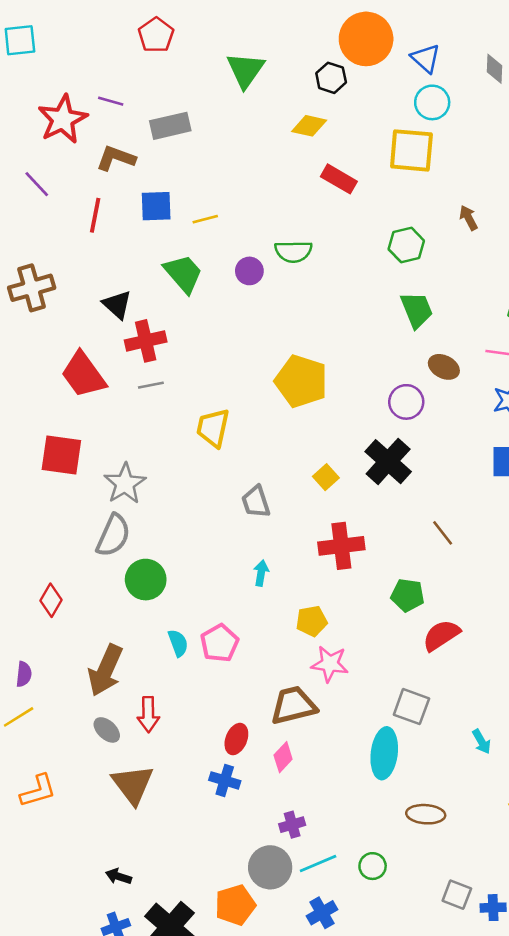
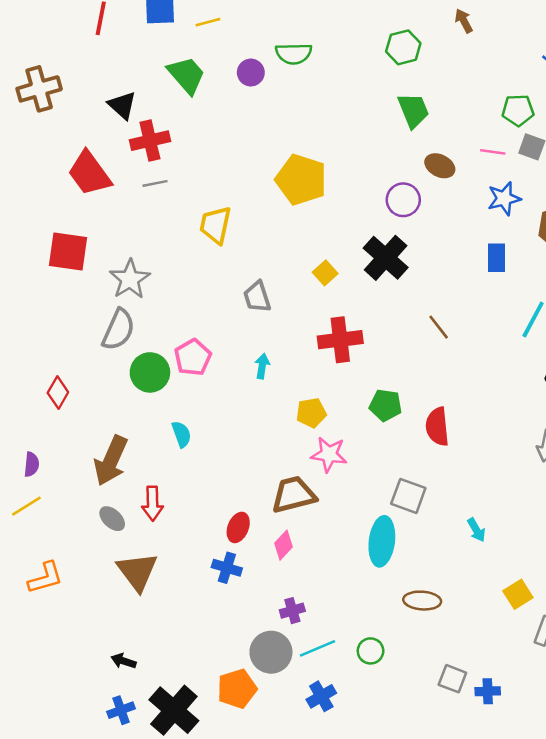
green pentagon: (408, 595) -> (386, 405), moved
red semicircle: (441, 635) -> (437, 427), turned -63
pink pentagon: (220, 643) -> (193, 357), moved

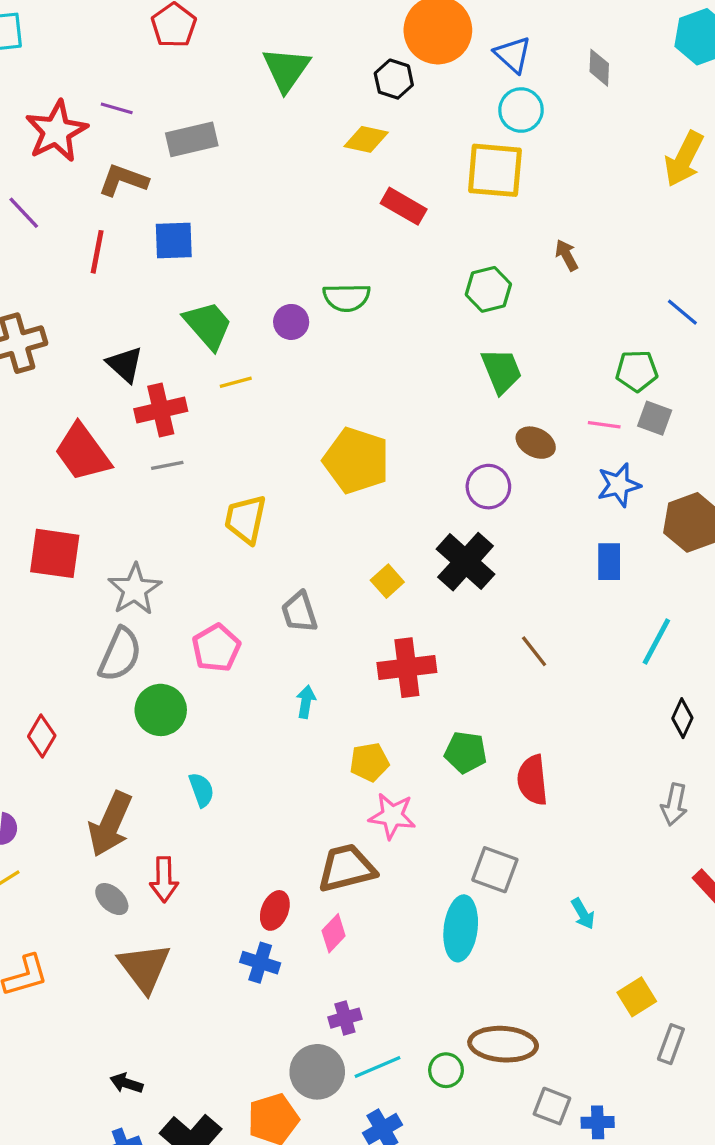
yellow line: (208, 22) -> (236, 382), moved
pink pentagon: (193, 357) -> (216, 648), moved
brown ellipse: (422, 601) -> (503, 1044), moved, size x1.4

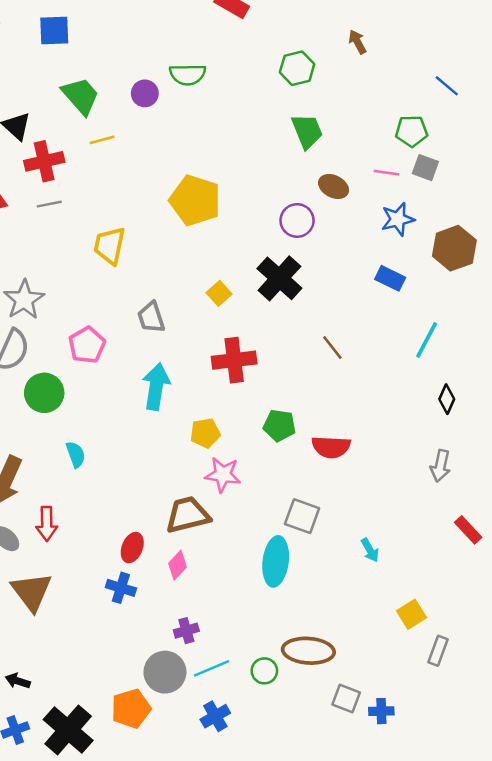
blue rectangle: (609, 562) -> (390, 278), turned -64
cyan arrow: (306, 702) -> (156, 387), size x1.8
red semicircle: (532, 780) -> (331, 447), turned -81

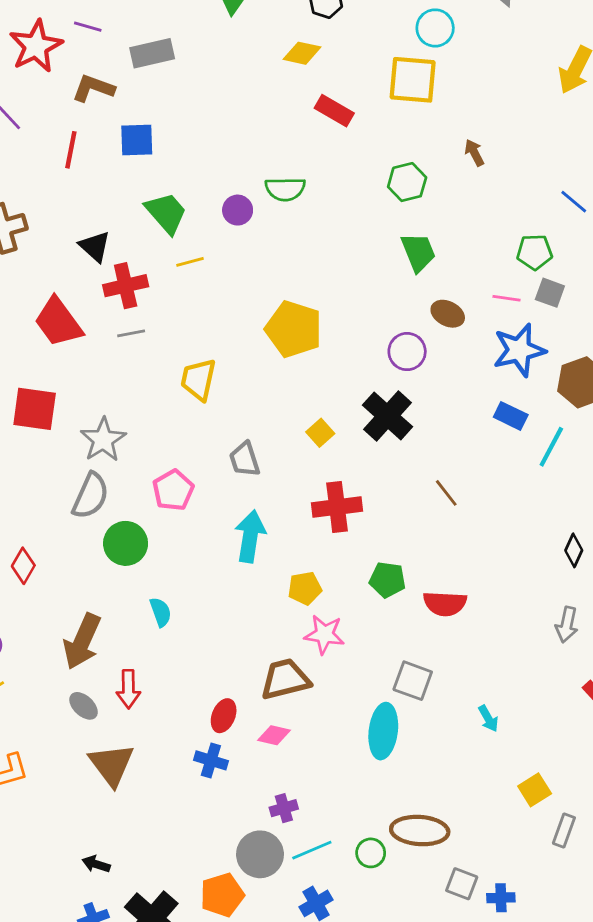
blue star: (398, 219) -> (519, 350), size x1.4
cyan line: (427, 340) -> (551, 447), moved
pink diamond: (178, 565) -> (274, 735), turned 60

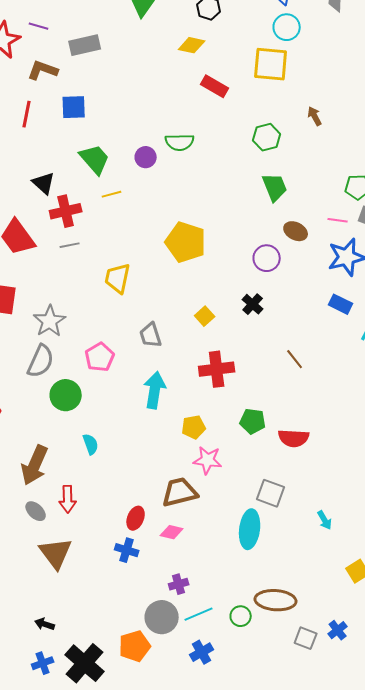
black cross: (387, 416) -> (253, 304), size x0.6
blue cross: (501, 898) -> (338, 630), moved, turned -36

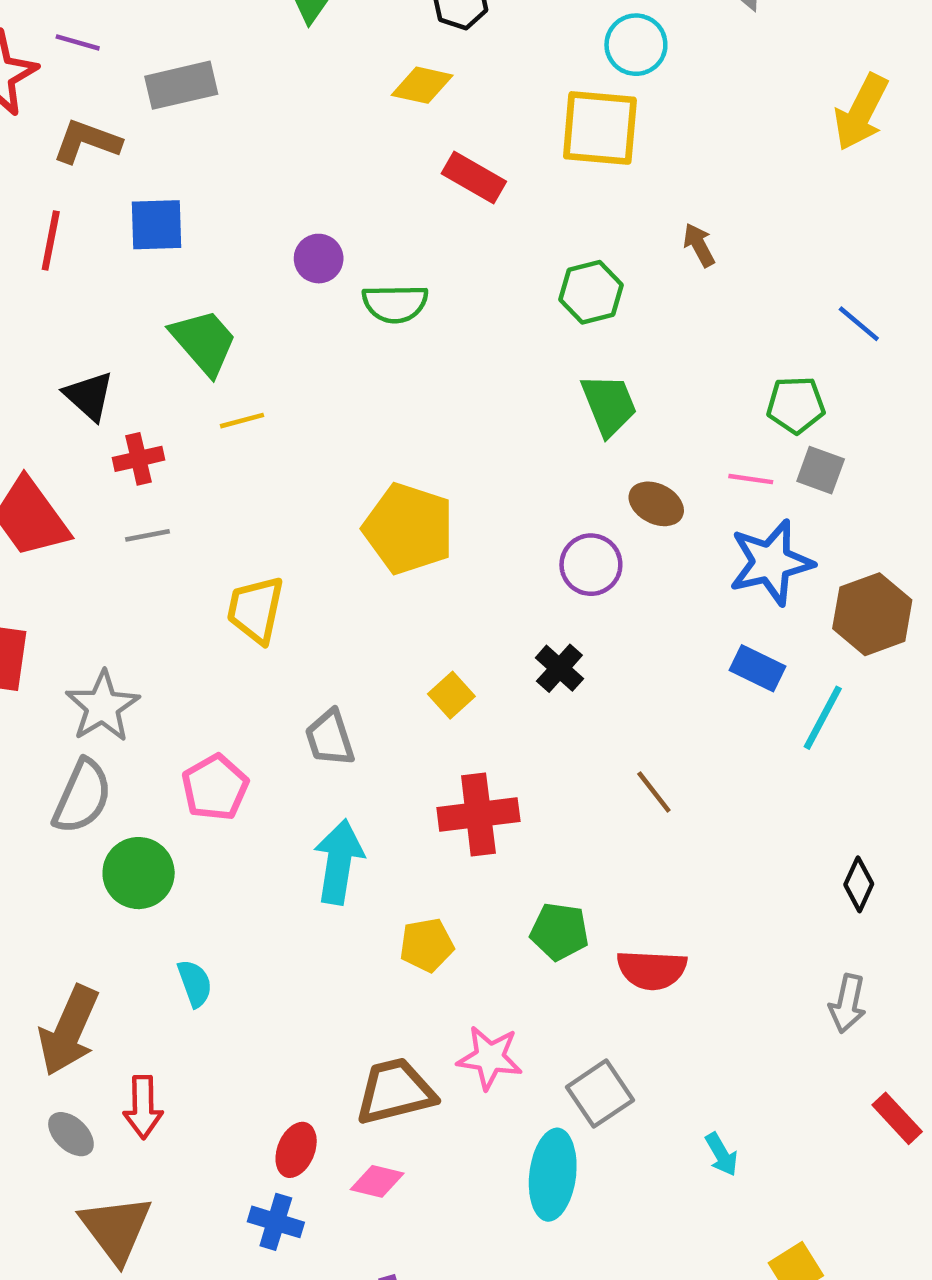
purple circle: (146, 157) -> (319, 259), moved
red cross: (66, 211) -> (139, 459), size x0.7
pink star: (208, 460) -> (490, 1058), moved
gray square: (271, 493) -> (600, 1094), turned 36

